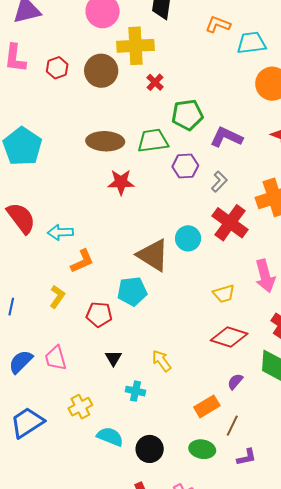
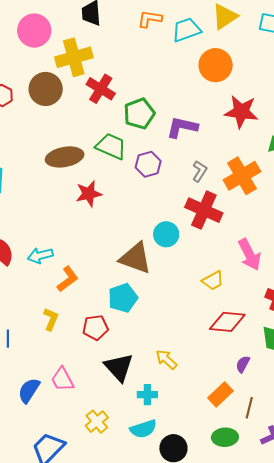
red cross: (155, 82) -> (101, 89), size x1.6
green trapezoid: (153, 141) -> (111, 146), turned 44
gray L-shape: (219, 182) -> (200, 171), moved
black triangle: (113, 358) -> (119, 367), size x1.8
cyan semicircle: (110, 437) -> (143, 429), moved, turned 152

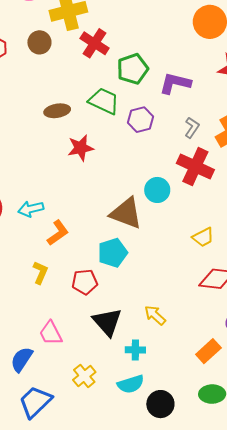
brown circle: (46, 89) -> (39, 42), size x0.7
brown ellipse: (65, 157) -> (57, 111), size x0.7
blue semicircle: (29, 390) -> (22, 359), moved

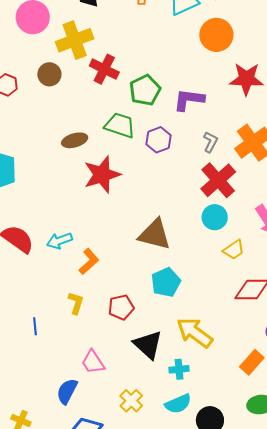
red star: (81, 148) -> (102, 175), size x1.4
red cross: (195, 167) -> (218, 180), turned 30
cyan circle: (157, 190) -> (215, 217), moved
cyan pentagon: (113, 253) -> (166, 282), moved
yellow arrow: (155, 315) -> (195, 333), size x1.6

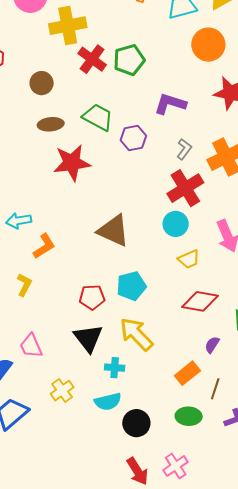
brown circle: (49, 74) -> (42, 83), moved
green pentagon: (145, 90) -> (129, 60), moved
cyan pentagon: (166, 282) -> (131, 286), moved
red pentagon: (121, 307) -> (92, 297), moved

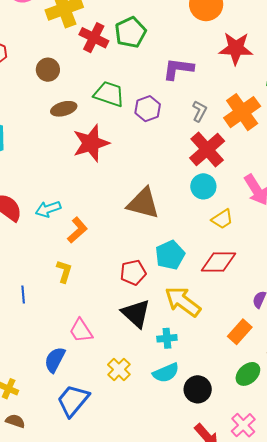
red diamond: (200, 301) -> (218, 262), moved
green ellipse: (189, 416) -> (248, 374), turned -35

